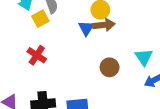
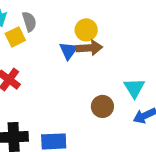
brown circle: (110, 67) -> (102, 106), moved

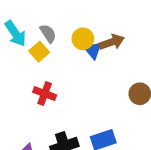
yellow circle: (86, 30) -> (83, 39), moved

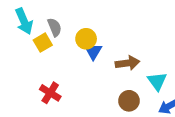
brown arrow: (112, 42) -> (127, 63), moved
red cross: (45, 94) -> (50, 93), moved

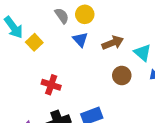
gray semicircle: (55, 27) -> (62, 16), moved
yellow circle: (86, 39) -> (85, 14), moved

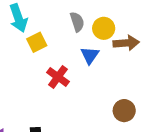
brown arrow: (113, 43) -> (126, 43), moved
red cross: (51, 85) -> (58, 77), moved

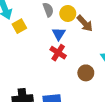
brown arrow: (126, 43) -> (85, 23), turned 54
red cross: (58, 77) -> (58, 53), moved

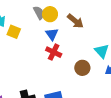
yellow circle: (68, 13) -> (50, 14), moved
yellow square: (19, 26) -> (14, 32), turned -32

